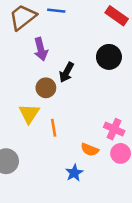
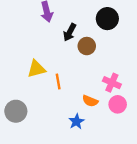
brown circle: (46, 88) -> (87, 46), moved
yellow triangle: (29, 114) -> (36, 69), turned 42

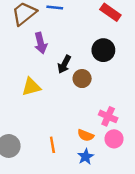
yellow triangle: (36, 69) -> (31, 87), moved
orange line: (58, 81) -> (52, 145), moved
blue star: (76, 122) -> (86, 157), moved

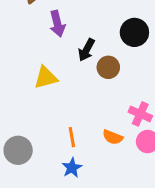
orange line: (52, 145) -> (72, 137), moved
blue star: (86, 157) -> (72, 168), moved

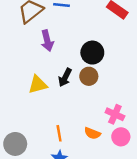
black circle: (134, 32) -> (92, 53), moved
black arrow: (86, 50) -> (65, 77), moved

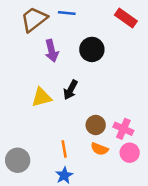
black circle: (92, 53) -> (92, 49), moved
brown circle: (89, 76) -> (96, 125), moved

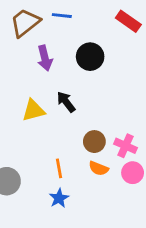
black arrow: (70, 90) -> (66, 102), turned 114

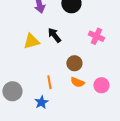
pink cross: (125, 146) -> (96, 36), moved
blue star: (59, 198) -> (41, 102), moved

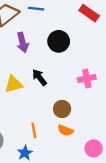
pink cross: (96, 36) -> (87, 79), turned -35
pink circle: (101, 85) -> (94, 148), moved

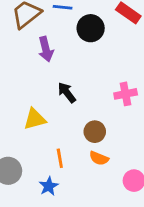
black circle: (59, 41) -> (91, 28), moved
yellow triangle: (14, 84) -> (35, 119), moved

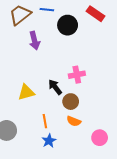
black arrow: (67, 93) -> (55, 87), moved
pink cross: (126, 94) -> (77, 75), moved
blue star: (49, 186) -> (49, 141), moved

